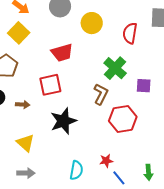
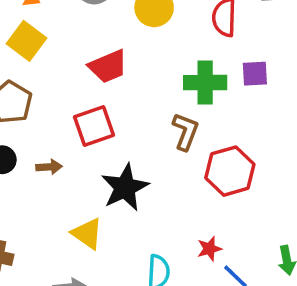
green cross: (115, 68) -> (205, 83), turned -35
purple square: (144, 86) -> (255, 74), moved
yellow triangle: (25, 143) -> (87, 234), moved

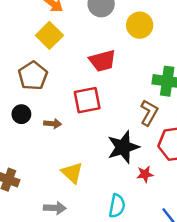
black star: (125, 187) -> (123, 147), moved
red star: (209, 249) -> (145, 174), moved

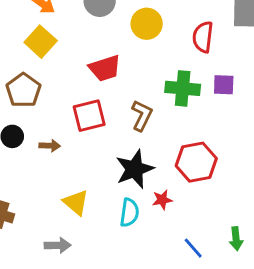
brown L-shape: (149, 113) -> (142, 115), moved
cyan semicircle: (117, 206) -> (129, 213), moved

